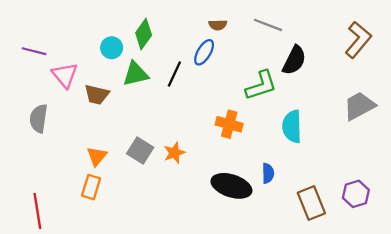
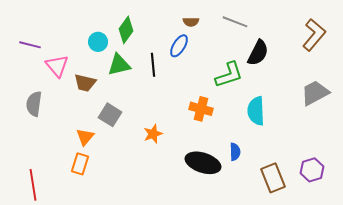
black line: (174, 74) -> (153, 65), turned -30
gray square: (140, 150) -> (110, 115), moved

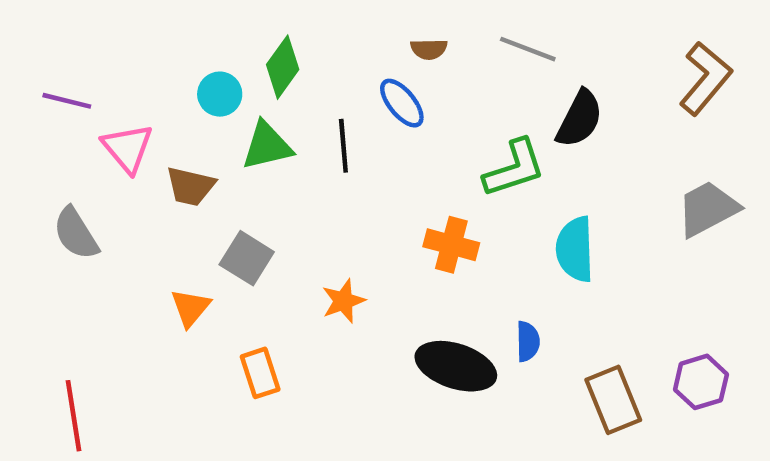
blue ellipse: (179, 46) -> (402, 103), turned -70
gray semicircle: (34, 104) -> (76, 233), turned -40
orange rectangle: (80, 164) -> (260, 373), moved, turned -35

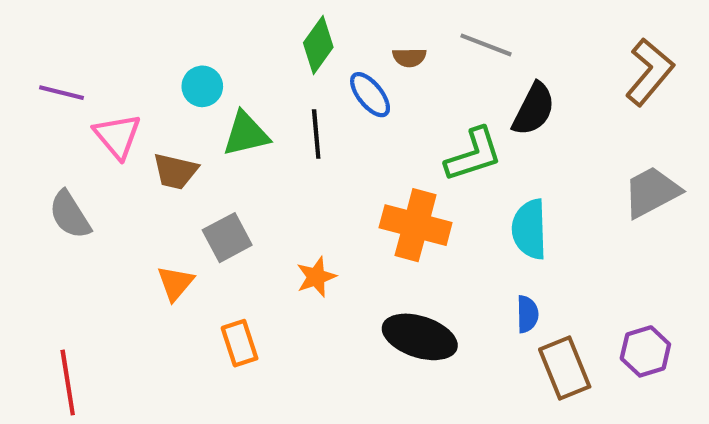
brown semicircle: (429, 49) -> (409, 57), moved
green diamond: (283, 67) -> (318, 45), moved
orange cross: (451, 245) -> (416, 225), size x1.4
gray square: (247, 258) -> (227, 238), turned 30
blue semicircle: (528, 341) -> (527, 314), moved

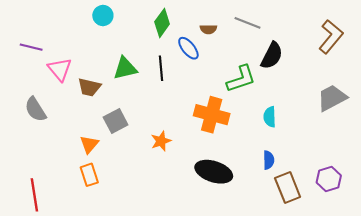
cyan circle: (202, 86) -> (103, 15), moved
cyan semicircle: (529, 229) -> (270, 117), size x0.7
orange rectangle: (240, 343) -> (89, 175), moved

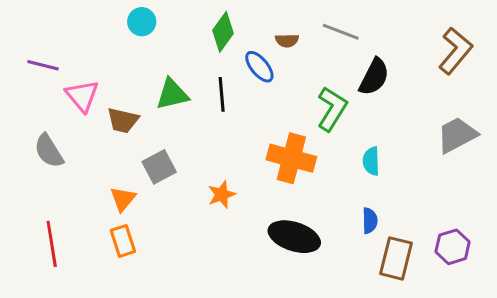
green L-shape: (241, 79) -> (332, 109), turned -40
brown rectangle: (288, 187) -> (396, 258), turned 36
red line: (34, 195) -> (52, 244), moved

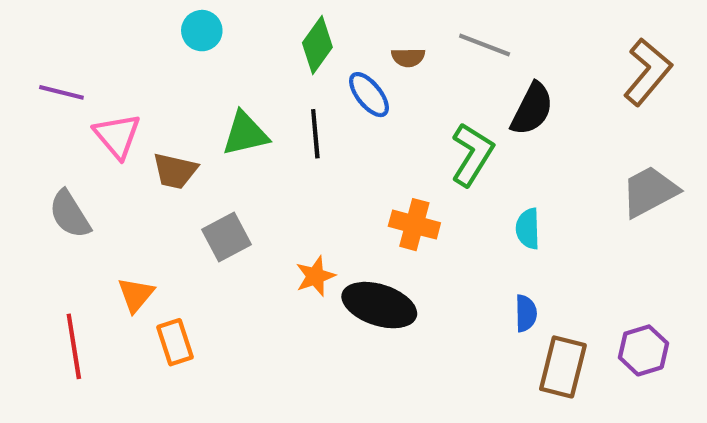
orange cross: (291, 158) -> (414, 225), size x0.7
orange triangle: (123, 199) -> (136, 295), moved
black ellipse: (294, 237) -> (379, 305), moved

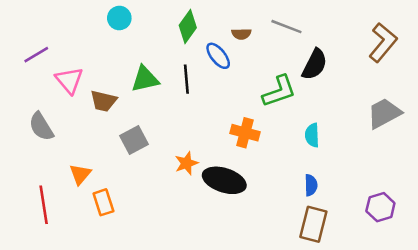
purple line: (61, 92) -> (36, 55), turned -45
green L-shape: (472, 154) -> (279, 91), turned 39
brown rectangle: (563, 367) -> (313, 224), moved

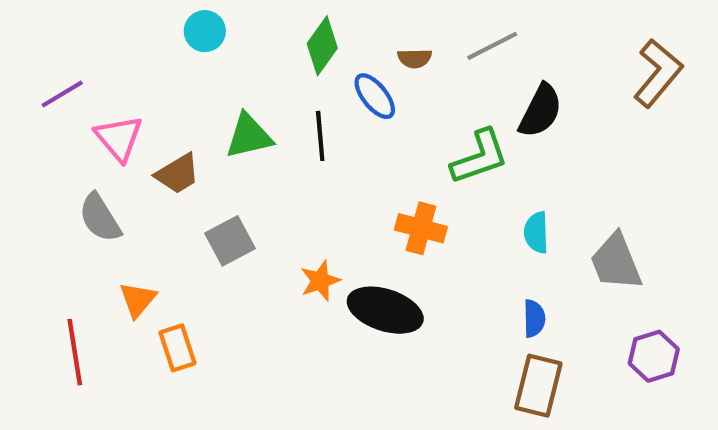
gray line: (286, 27) -> (492, 46), turned -48
brown trapezoid: (103, 101) -> (178, 174), turned -44
gray trapezoid: (384, 113) -> (616, 262), moved, turned -84
gray semicircle: (41, 127) -> (100, 218), moved

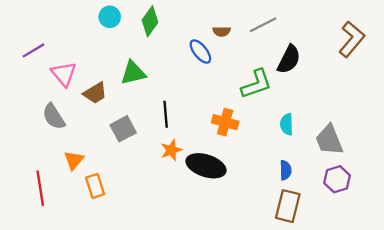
green diamond: (322, 46) -> (150, 21), moved
black line: (320, 136) -> (166, 114), moved
purple hexagon: (654, 356) -> (337, 179), moved

